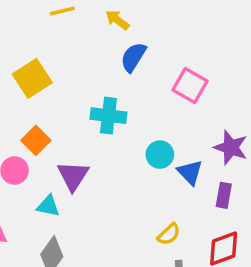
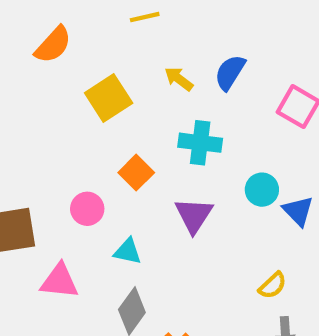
yellow arrow: (117, 20) -> (179, 79), moved
orange square: (36, 140) -> (136, 173), moved
purple triangle: (73, 176) -> (194, 215), moved

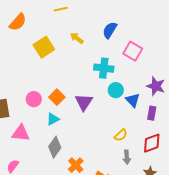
blue semicircle: (230, 72) -> (110, 30), moved
cyan cross: (200, 143) -> (104, 68), moved
orange square: (136, 173) -> (57, 97), moved
cyan triangle: (128, 251) -> (53, 119), turned -40

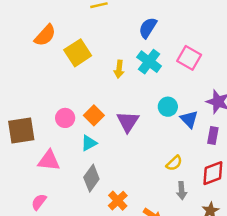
orange semicircle: (18, 22) -> (45, 35), moved
blue semicircle: (110, 30) -> (148, 28), moved
yellow arrow: (77, 38) -> (119, 69), moved, turned -120
cyan cross: (104, 68) -> (149, 62), moved, turned 30

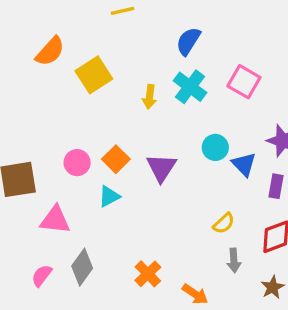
gray diamond: (91, 178) -> (82, 267), moved

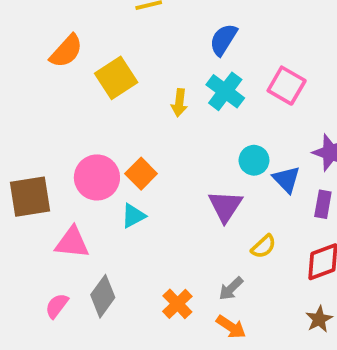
pink circle: (77, 163) -> (97, 177), size x1.5
purple triangle: (161, 168) -> (225, 206), moved
gray arrow: (234, 260) -> (231, 289), moved, turned 50

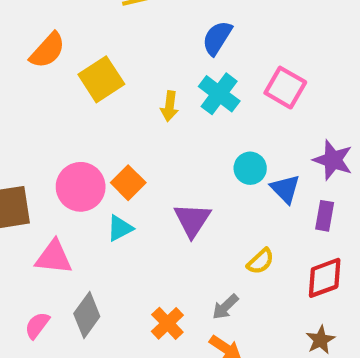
purple triangle: (225, 206) -> (192, 220), moved

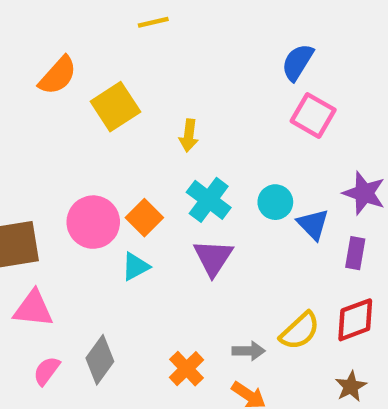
blue semicircle: (217, 38) -> (298, 62), moved
cyan cross: (219, 94) -> (209, 200), moved
pink triangle: (54, 257) -> (33, 309), moved
yellow semicircle: (261, 261) -> (300, 331), moved, size x1.4
gray arrow: (225, 307) -> (249, 351), turned -136

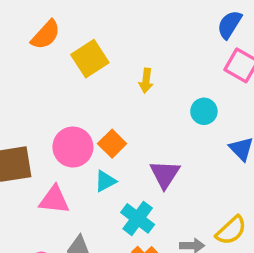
cyan cross: (209, 200) -> (138, 218), moved
cyan circle: (275, 202) -> (204, 111), moved
pink triangle: (33, 309) -> (54, 200), moved

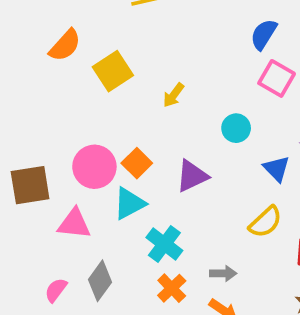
yellow arrow: (146, 81) -> (174, 95), turned 30
purple triangle: (165, 174) -> (192, 176), moved, turned 32
cyan triangle: (105, 181) -> (129, 204), size x1.4
yellow semicircle: (231, 230) -> (266, 222), moved

